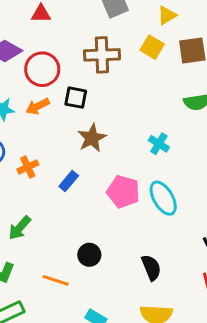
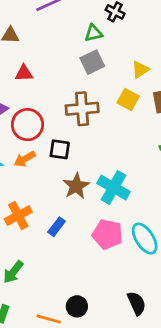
cyan cross: (159, 144) -> (113, 188), moved, size x1.6
orange cross: (28, 167) -> (18, 216), size x1.4
black circle: (89, 255) -> (77, 306), moved

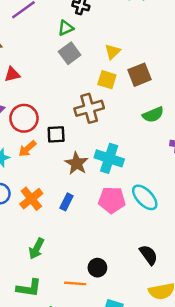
brown cross: (82, 109) -> (89, 108), moved

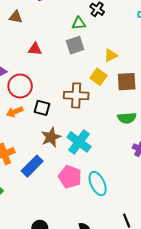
red triangle: (12, 74) -> (35, 49), moved
blue rectangle: (66, 202) -> (32, 166), size x1.5

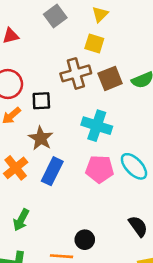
brown square: (127, 82) -> (110, 78), moved
brown star: (51, 137) -> (41, 138), moved

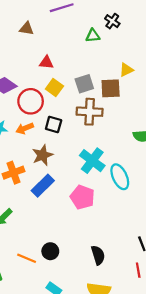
gray square: (55, 16) -> (84, 84), moved
yellow square: (94, 44) -> (54, 87), moved
brown square: (110, 78) -> (111, 88), moved
cyan ellipse: (134, 166) -> (120, 177), moved

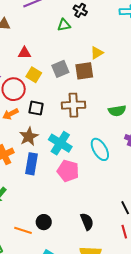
brown cross: (90, 112) -> (73, 105), moved
cyan cross: (92, 161) -> (60, 143), moved
blue rectangle: (43, 186) -> (31, 164), turned -30

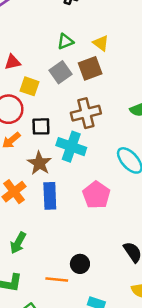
green triangle: (64, 25) -> (65, 41), moved
yellow triangle: (97, 53) -> (101, 43), turned -40
cyan cross: (60, 143) -> (71, 147), moved
pink pentagon: (68, 171) -> (96, 195), turned 30

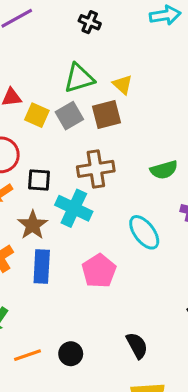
green triangle: (65, 41) -> (79, 78), size x1.5
yellow square: (30, 86) -> (37, 115), moved
orange line: (57, 279) -> (27, 355), moved, turned -30

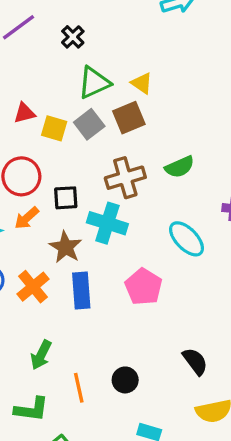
black cross: (90, 22) -> (73, 37), moved, turned 30
green semicircle: (164, 170) -> (180, 167), moved
orange line: (27, 355) -> (79, 388), turned -76

